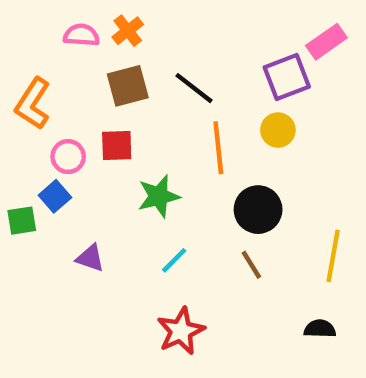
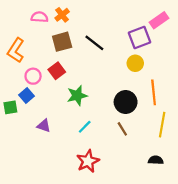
red square: (117, 145) -> (57, 71), turned -35
orange line: (218, 148) -> (154, 92), moved

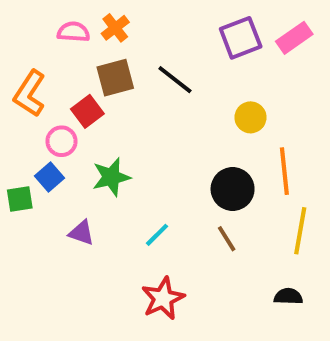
purple square: (140, 37) -> (241, 38), moved
red square: (57, 71) -> (87, 111), moved
green star: (77, 96) -> (111, 177), moved

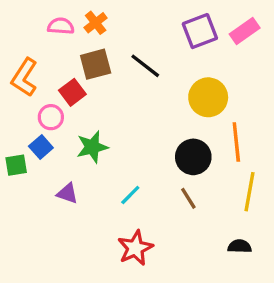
yellow circle: (251, 117) -> (208, 97), size x1.5

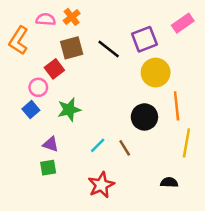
purple square: (200, 31) -> (144, 39), moved
orange L-shape: (24, 77) -> (19, 40), moved
green square: (16, 165) -> (48, 168), moved
brown line: (188, 198) -> (125, 148), moved
black semicircle: (240, 246) -> (169, 182), moved

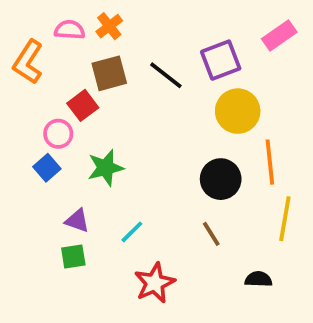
cyan line: (98, 145) -> (132, 232), moved
brown line: (125, 148) -> (211, 234), moved

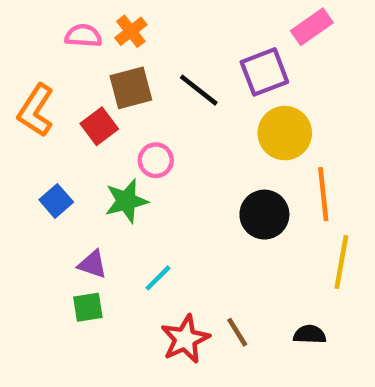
pink rectangle: (279, 36) -> (312, 27), moved
orange L-shape: (28, 62) -> (36, 110), moved
pink circle: (58, 134) -> (156, 160), moved
brown line: (211, 234) -> (237, 332), moved

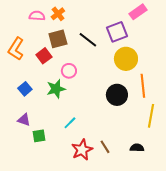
purple triangle: (92, 264) -> (24, 120), moved

